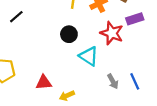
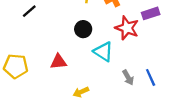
red triangle: (44, 82) -> (58, 62), moved

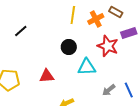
cyan triangle: (103, 52) -> (87, 67), turned -36
gray arrow: (128, 77) -> (109, 90), turned 80

